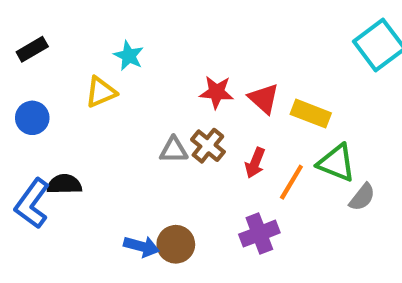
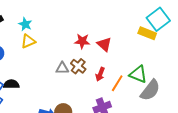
cyan star: (129, 56) -> (25, 24), moved
yellow rectangle: (311, 114) -> (147, 33), moved
gray semicircle: (362, 197) -> (150, 90), size x1.6

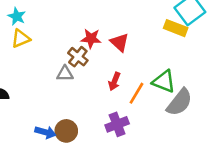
brown cross: (78, 66) -> (78, 57), moved

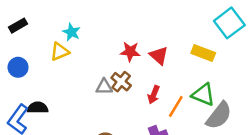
cyan star: (17, 16) -> (71, 32), moved
yellow rectangle: (176, 28) -> (203, 53), moved
brown cross: (78, 57) -> (121, 82), moved

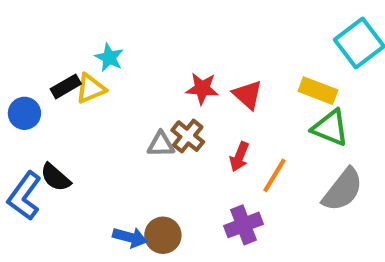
black rectangle: (18, 26) -> (66, 86), moved
green triangle: (203, 95) -> (330, 128), moved
black semicircle: (38, 108) -> (55, 177), turned -138

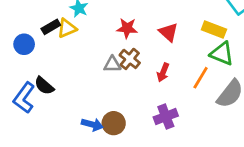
red star: (202, 89) -> (127, 28), moved
orange line: (275, 175) -> (201, 78), moved

